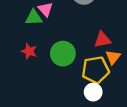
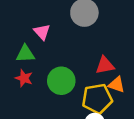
green triangle: (34, 18) -> (25, 54), moved
orange triangle: (113, 57) -> (117, 85), turned -49

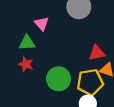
green circle: (61, 81) -> (59, 79), moved

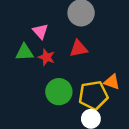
red triangle: (97, 53) -> (79, 49), moved
red star: (26, 64) -> (47, 57), moved

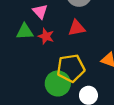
green circle: (59, 92) -> (58, 83), moved
yellow pentagon: (93, 95) -> (71, 68), moved

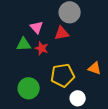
red triangle: (77, 28) -> (62, 33), moved
green circle: (58, 83) -> (29, 88), moved

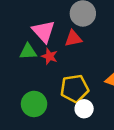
pink triangle: (37, 27) -> (44, 31), size x1.5
white circle: (78, 98) -> (84, 109), moved

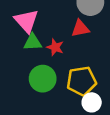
pink triangle: (44, 31) -> (26, 21), moved
green circle: (34, 104) -> (43, 79), moved

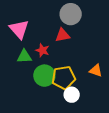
green triangle: (33, 42) -> (24, 56), moved
green circle: (43, 79) -> (44, 76), moved

